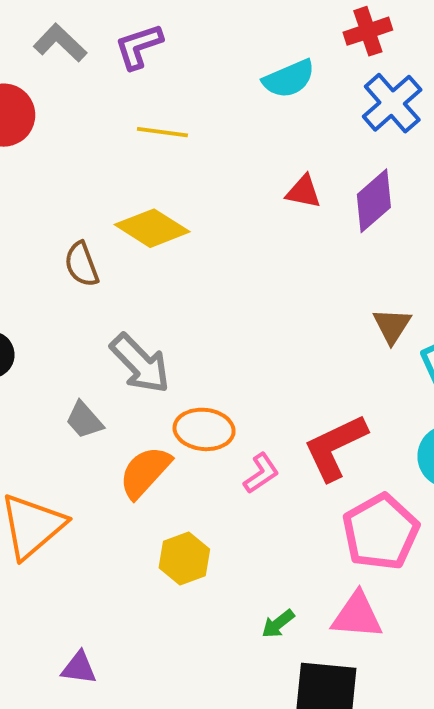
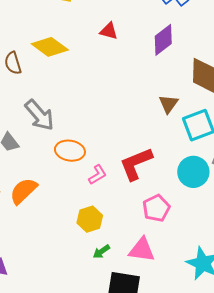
red triangle: (303, 192) -> (109, 31), moved
orange semicircle: (145, 472) -> (23, 191), moved
pink pentagon: (381, 532) -> (156, 208), size x0.7
yellow hexagon: (184, 559) -> (90, 219), moved

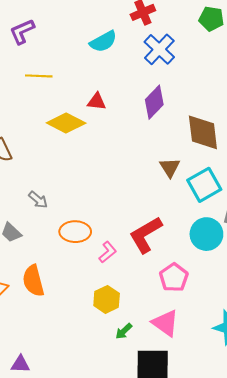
yellow diamond: (50, 47) -> (66, 123), moved
gray arrow: (40, 115) -> (38, 200), size x0.6
orange semicircle: (23, 191) -> (33, 281), turned -52
pink triangle: (142, 250) -> (165, 323), turned 36

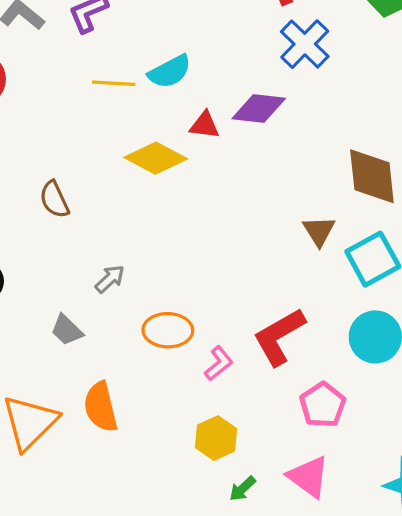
cyan semicircle: (103, 41) -> (170, 72), moved
purple diamond: (154, 102) -> (259, 109), moved, turned 52
gray arrow: (38, 200) -> (110, 279), turned -84

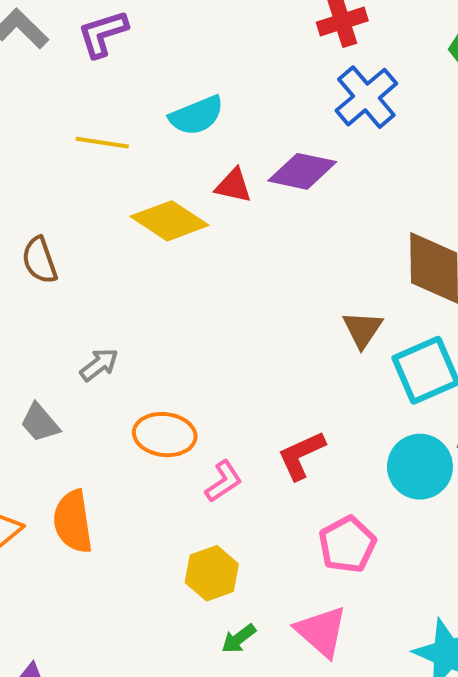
yellow line: (114, 83) -> (102, 143), moved
red L-shape: (279, 337) -> (301, 455), size x0.7

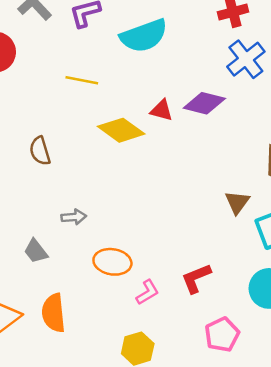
cyan semicircle: (197, 115) -> (144, 36), moved, size x1.4
gray arrow: (99, 365) -> (74, 217), turned 30

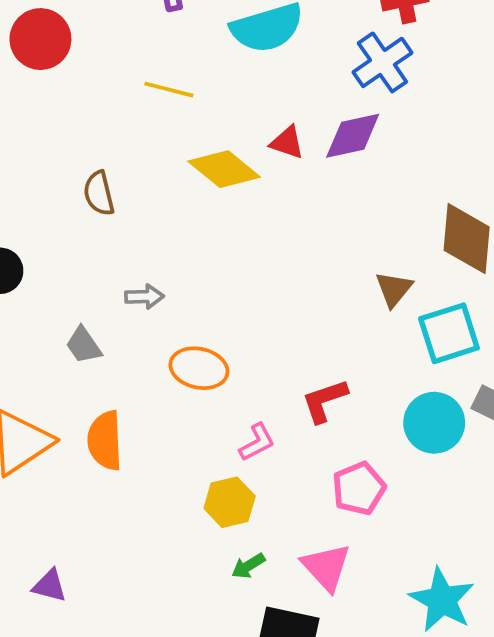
blue cross: (246, 59) -> (382, 62), moved
purple diamond: (204, 103) -> (353, 136), turned -30
pink L-shape: (147, 292) -> (257, 442), moved

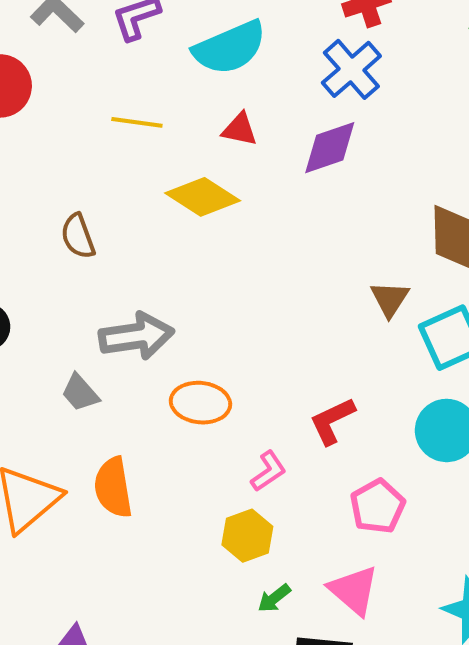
red triangle: (287, 142) -> (240, 129), moved
gray arrow: (144, 297) -> (136, 336), size x1.8

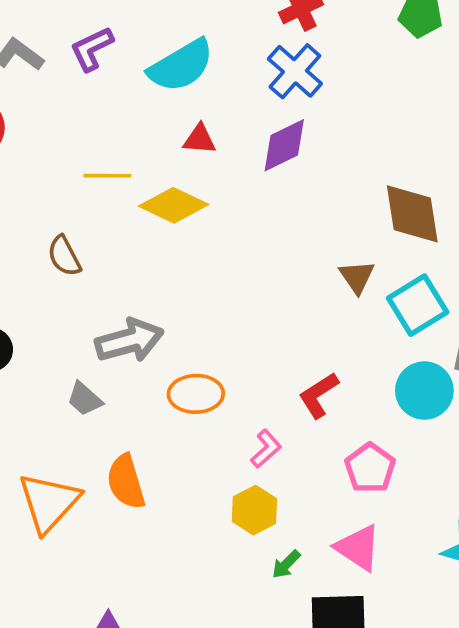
yellow line: (137, 122) -> (107, 176), moved

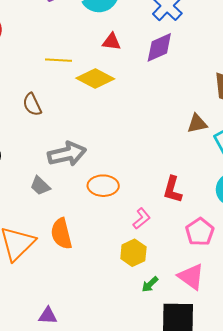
brown triangle: (357, 277) -> (197, 123), turned 50
red L-shape: (319, 395) -> (173, 189), turned -44

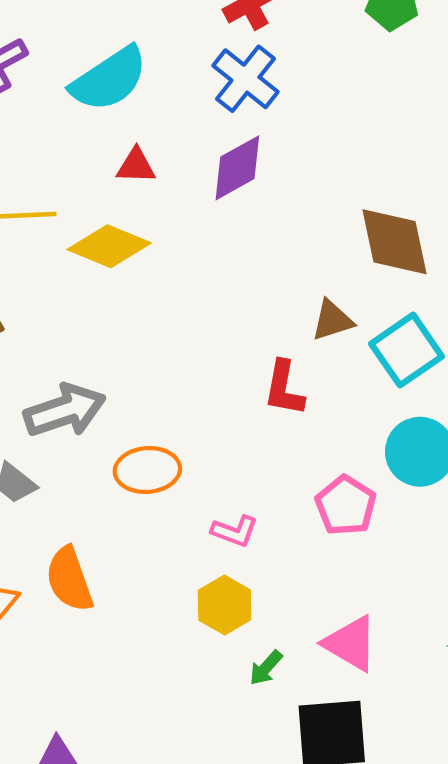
red L-shape: (173, 189) -> (284, 388), moved
pink L-shape: (141, 218) -> (235, 531), turned 65
pink pentagon: (200, 232) -> (346, 505), moved

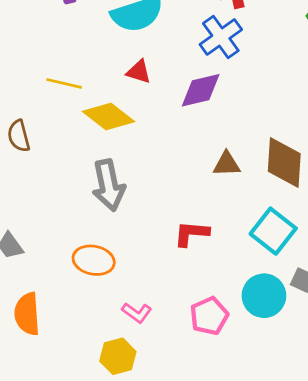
brown triangle: (332, 320) -> (227, 164), moved
cyan square: (407, 350) -> (273, 231), turned -33
red L-shape: (284, 388) -> (191, 233), turned 69
gray arrow: (65, 410) -> (109, 185), moved, turned 81

